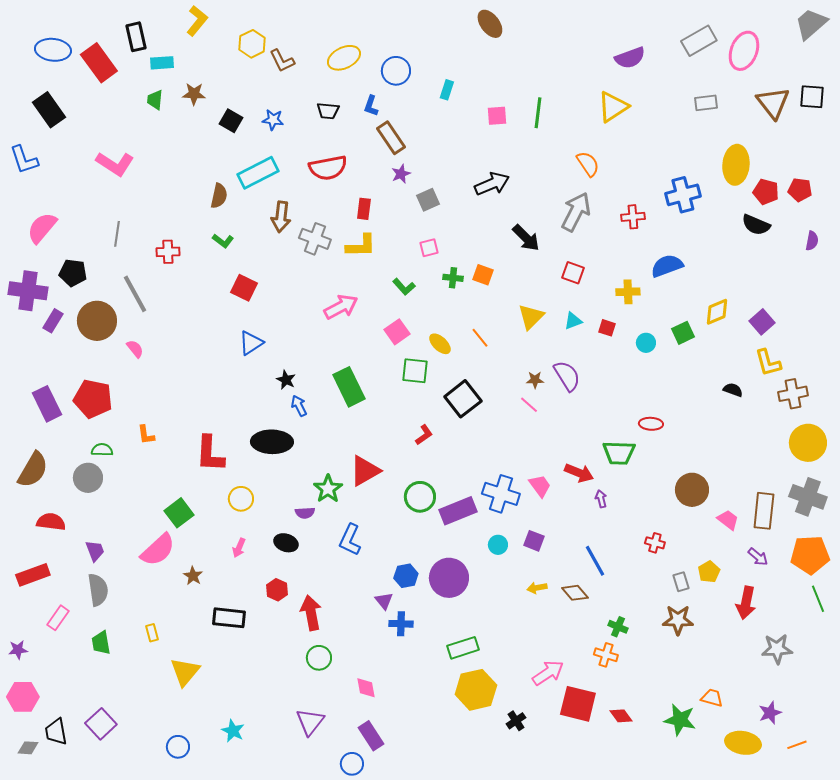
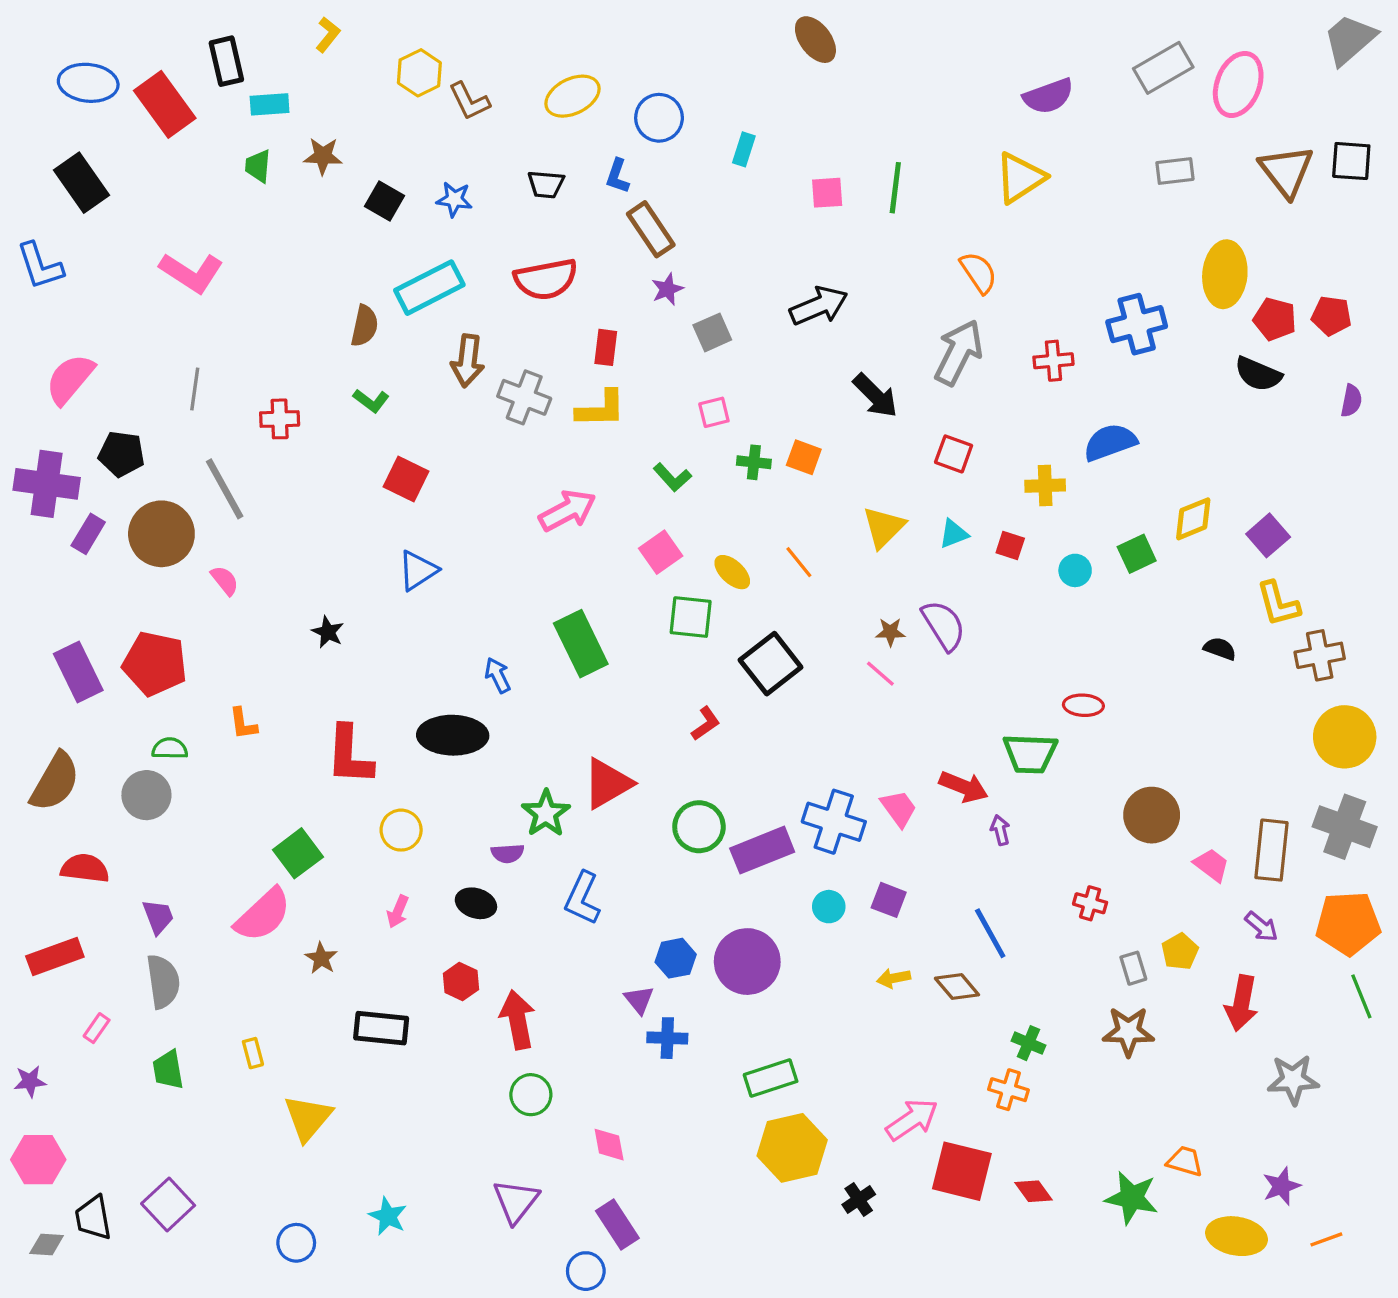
yellow L-shape: (197, 21) -> (328, 35), size x0.7
black star: (286, 380) -> (328, 632), moved
pink rectangle: (58, 618) -> (97, 1028), size x0.7

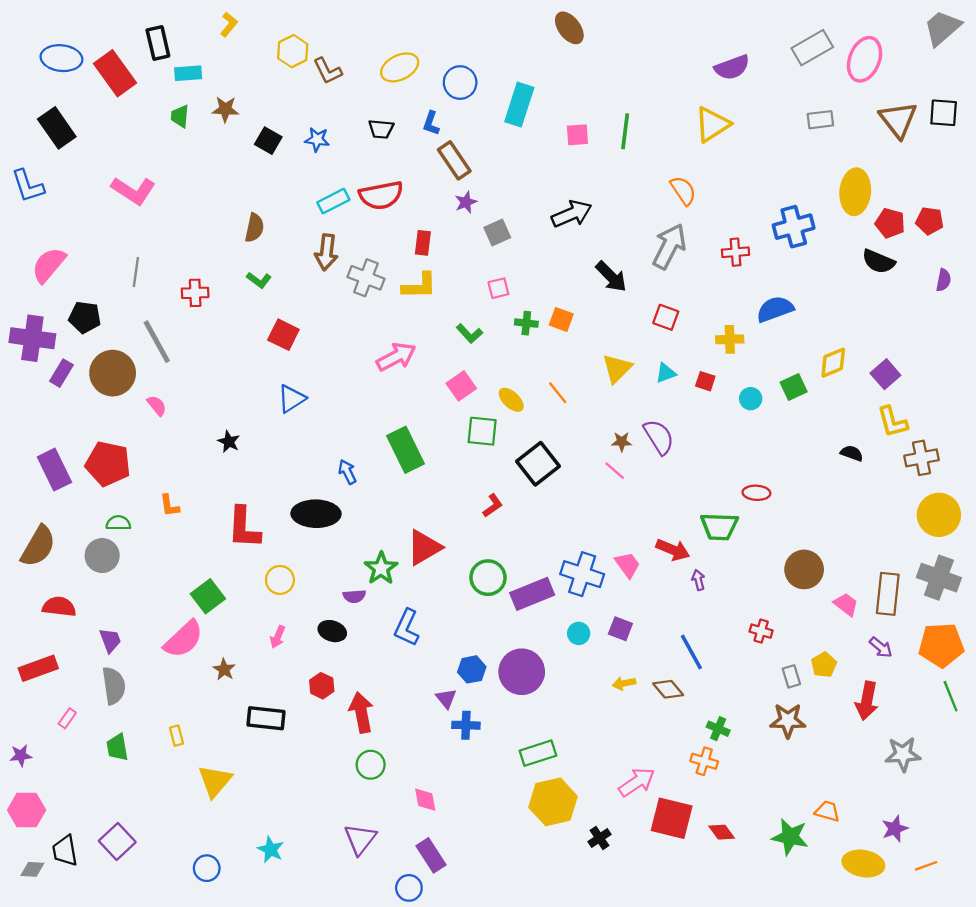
cyan rectangle: (744, 149) -> (519, 105), size x1.8
cyan rectangle: (429, 288) -> (333, 201), moved, size x0.7

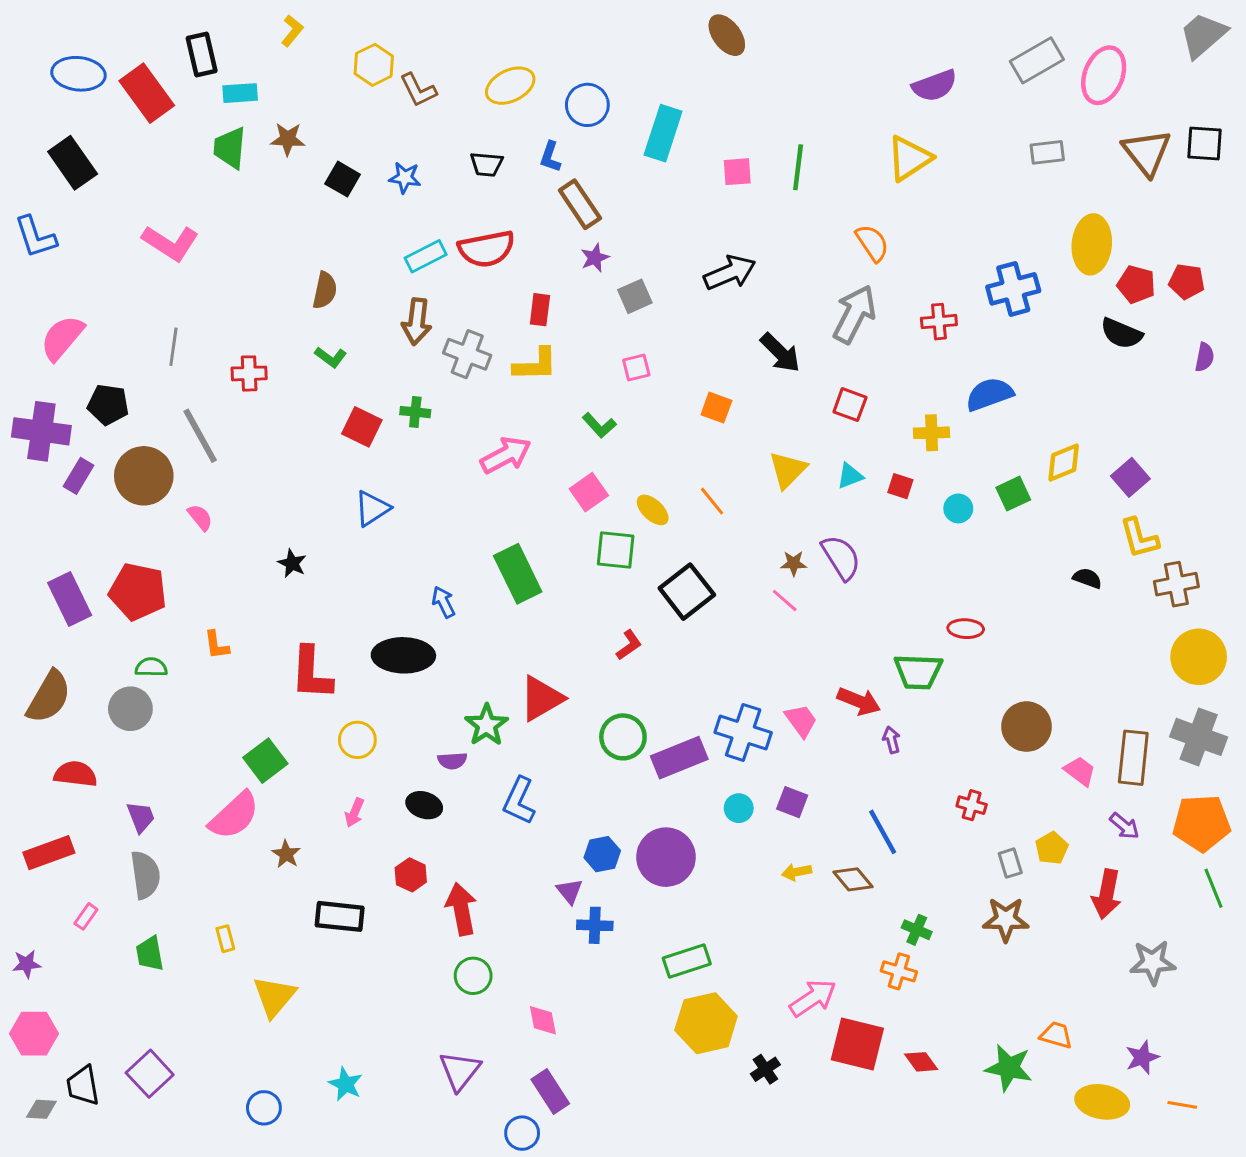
green trapezoid: (180, 116) -> (230, 148), size x1.4
green cross: (526, 323) -> (415, 412), moved
orange line: (926, 866) -> (1182, 1105), turned 30

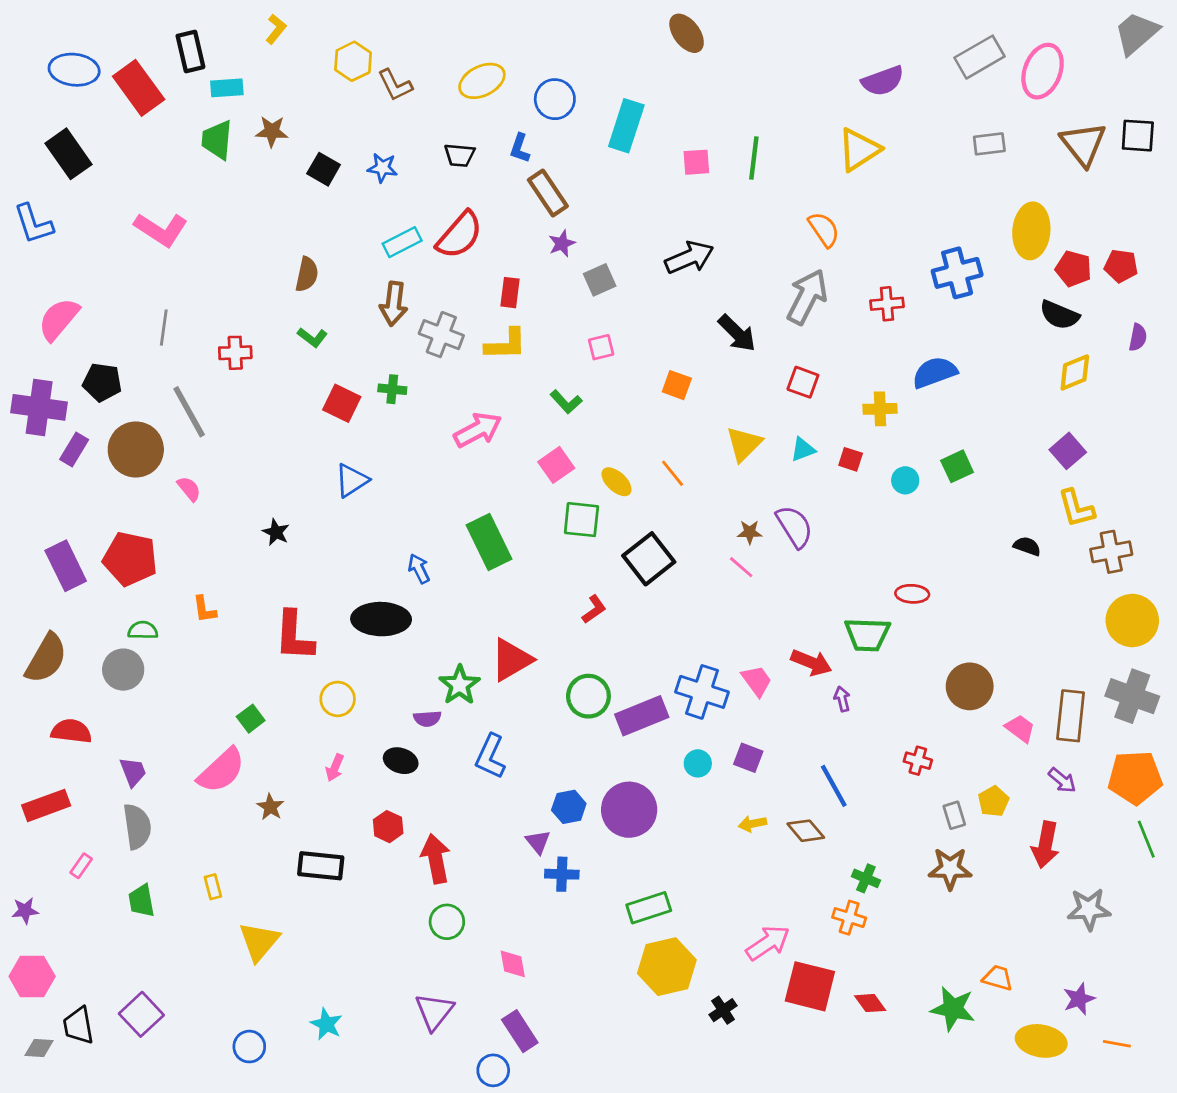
red semicircle: (486, 249) -> (460, 235), turned -38
yellow diamond: (1064, 462) -> (1075, 372), moved
green square: (265, 761) -> (251, 719), size x0.7

